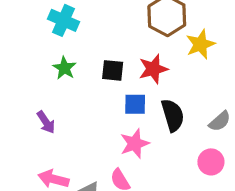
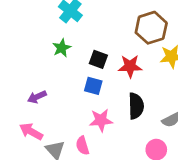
blue square: (135, 104) -> (93, 86), moved
purple arrow: (46, 122) -> (37, 97), moved, turned 84

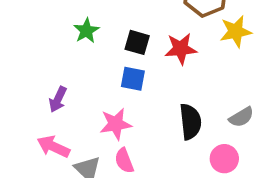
purple arrow: (37, 97) -> (58, 99), turned -36
black semicircle: (136, 106) -> (190, 122), moved
pink star: (101, 120) -> (116, 124), moved

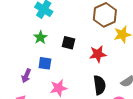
red star: (181, 49) -> (98, 54), moved
blue square: (133, 79) -> (45, 63), moved

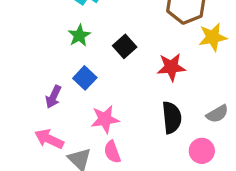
black square: (69, 43) -> (125, 46), turned 32
blue square: (45, 63) -> (85, 78), turned 32

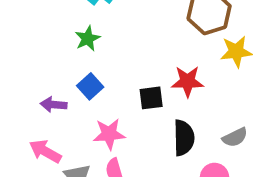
black square: (125, 46) -> (151, 98), moved, turned 30
purple arrow: (53, 97) -> (54, 105), turned 65

